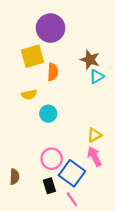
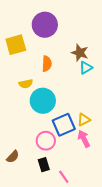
yellow square: (32, 56) -> (16, 45), moved
cyan circle: (48, 114) -> (43, 101), size x1.6
blue square: (72, 173) -> (64, 125), moved, turned 30
brown semicircle: (14, 177) -> (13, 157), turned 40

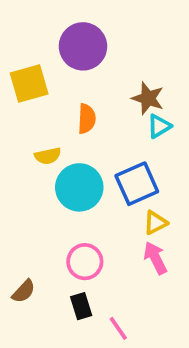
blue square: (64, 125) -> (137, 184), moved

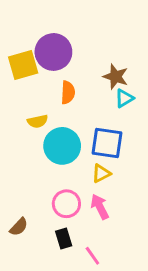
purple circle: (83, 46) -> (53, 52), moved
blue square: (137, 184) -> (107, 143), turned 32
yellow triangle: (155, 223) -> (101, 173), moved
pink arrow: (155, 258) -> (100, 207), moved

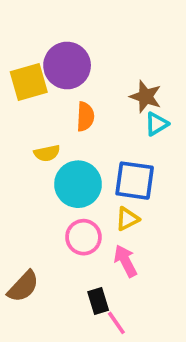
pink circle: (66, 204) -> (83, 237), moved
brown semicircle: (19, 227) -> (23, 286), size x1.4
black rectangle: (64, 238) -> (98, 301), moved

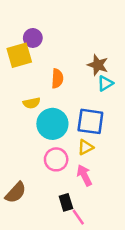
purple circle: (67, 65) -> (33, 38), moved, size x0.6

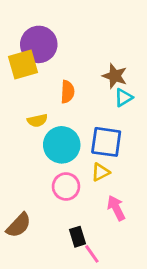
purple circle: (33, 38) -> (39, 44), size x1.6
pink arrow: (84, 175) -> (116, 208), moved

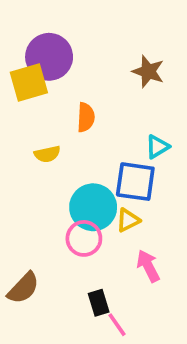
brown star: (115, 76) -> (148, 71), moved
cyan triangle: (123, 98) -> (157, 147), moved
cyan circle: (62, 145) -> (93, 207), moved

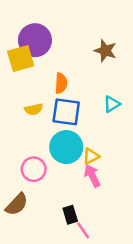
blue square: (135, 182) -> (66, 112), moved
pink circle: (84, 238) -> (34, 169), moved
pink arrow: (148, 266) -> (92, 176), moved

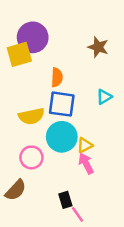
yellow semicircle: (34, 109) -> (31, 116), moved, size x1.5

